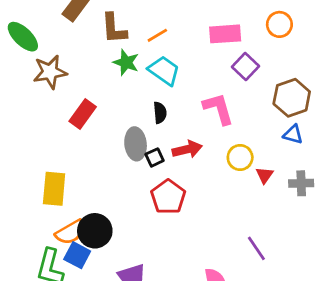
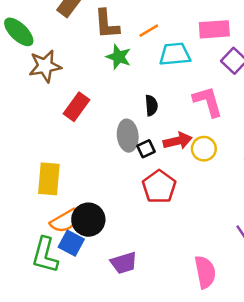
cyan trapezoid: (164, 71) -> (175, 54), moved, turned -40
yellow circle: (240, 157) -> (204, 149), moved

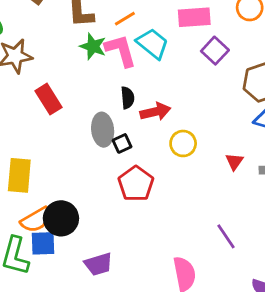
cyan trapezoid: (175, 54) -> (153, 44), turned 44
pink L-shape: (208, 101) -> (121, 51), moved
red rectangle: (77, 107) -> (48, 99), turned -68
red arrow: (178, 141) -> (155, 112), moved
blue square: (71, 243) -> (43, 243), turned -30

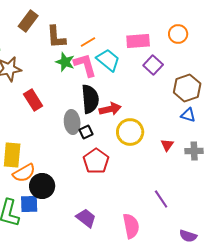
black semicircle: (128, 98) -> (90, 99), size x1.8
yellow circle: (183, 143) -> (130, 132), size x1.4
orange semicircle: (36, 220) -> (24, 173), moved
purple trapezoid: (98, 264) -> (86, 218), moved, turned -125

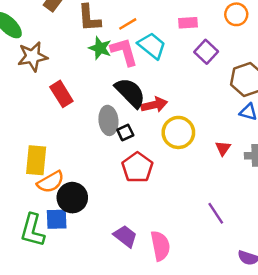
pink rectangle: (138, 41) -> (188, 23), size x0.7
black semicircle: (90, 99) -> (130, 93), turned -40
pink semicircle: (131, 226) -> (160, 246), moved

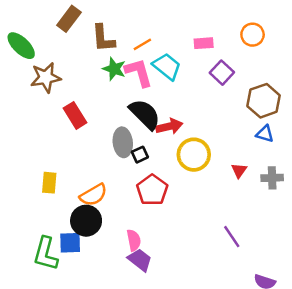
yellow rectangle: (36, 160) -> (49, 183), size x0.7
orange semicircle: (51, 182) -> (93, 195), moved
pink semicircle: (160, 246) -> (134, 240), moved, size x0.7

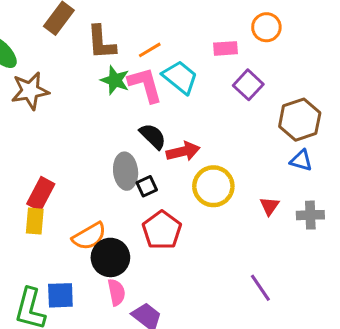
orange circle: (253, 35) -> (266, 27), moved
black semicircle: (145, 114) -> (153, 136), size x0.7
red rectangle: (75, 115) -> (41, 194), moved, turned 60
black circle: (86, 221) -> (110, 257), moved
pink semicircle: (134, 240) -> (116, 292), moved

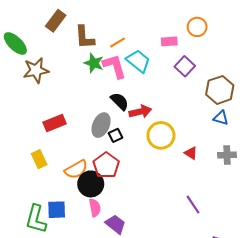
gray ellipse: (126, 171) -> (101, 125), turned 30
red rectangle: (41, 194) -> (55, 123), moved, turned 40
red triangle: (269, 206) -> (191, 153), moved, turned -32
yellow rectangle: (35, 221) -> (39, 159), turned -30
red pentagon: (162, 230) -> (106, 165), moved

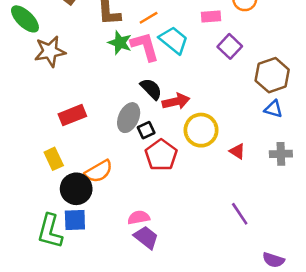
red pentagon: (106, 165) -> (161, 155), moved
black circle: (91, 184) -> (76, 189), moved
pink semicircle: (95, 208) -> (139, 217), moved, turned -90

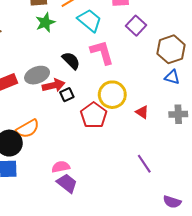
green star: (120, 43) -> (45, 23), turned 30
pink L-shape: (145, 46) -> (102, 52), moved
red arrow: (176, 101) -> (54, 85), moved
gray ellipse: (129, 118) -> (37, 75), moved, turned 45
red pentagon: (161, 155) -> (94, 115), moved

